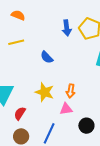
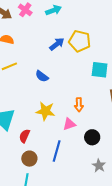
blue arrow: (67, 28) -> (57, 44), turned -112
orange arrow: (71, 91) -> (79, 105), moved

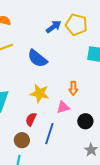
blue semicircle: (42, 76) -> (37, 58), size x1.5
red semicircle: (24, 136) -> (31, 119), moved

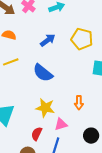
blue arrow: (54, 27) -> (48, 40), moved
pink triangle: (63, 107) -> (61, 124), moved

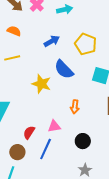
blue semicircle: (43, 73) -> (64, 69), moved
yellow star: (45, 108) -> (41, 84), moved

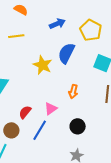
blue semicircle: (64, 69) -> (66, 53), turned 65
pink triangle: (54, 126) -> (51, 109), turned -32

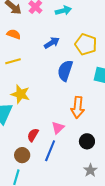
yellow star: (43, 65) -> (20, 94), moved
orange arrow: (73, 91) -> (78, 107), size x1.5

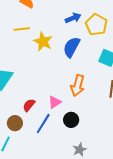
blue arrow: (52, 43) -> (73, 18), moved
yellow star: (20, 94) -> (43, 42), moved
black circle: (87, 141) -> (71, 120), moved

